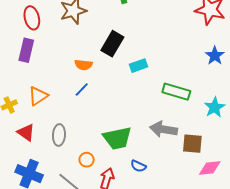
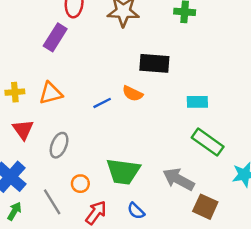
black rectangle: (112, 44) -> (154, 63), turned 45
orange semicircle: (84, 65) -> (133, 94), moved
cyan rectangle: (138, 66) -> (197, 102), moved

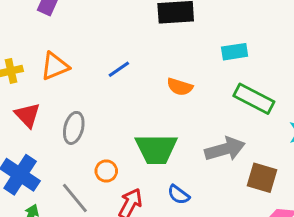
orange semicircle: (133, 94) -> (180, 87), moved
gray arrow: (179, 179) -> (225, 149), turned 144

